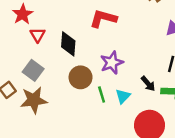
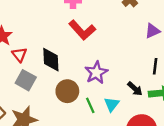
red L-shape: (103, 18) -> (82, 30), turned -140
gray square: (33, 70) -> (26, 80), moved

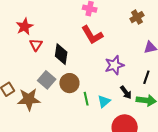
purple star: (96, 73) -> (114, 65), moved
gray square: (26, 80) -> (47, 80), moved

